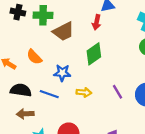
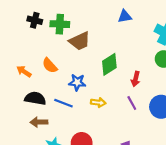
red arrow: (97, 22) -> (136, 79), moved

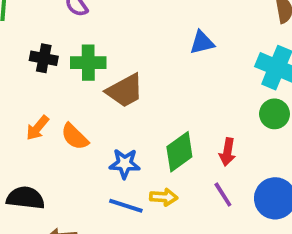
green diamond: (109, 64) -> (179, 152), moved
orange arrow: (24, 71) -> (37, 128), moved, turned -80
black semicircle: (35, 98) -> (25, 198), moved
blue line: (63, 103) -> (126, 206), moved

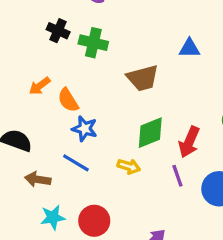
brown trapezoid: (125, 91) -> (143, 78), moved
red arrow: (227, 152) -> (189, 142), size x1.4
blue star: (125, 164) -> (85, 129), moved
blue line: (126, 206) -> (76, 163), moved

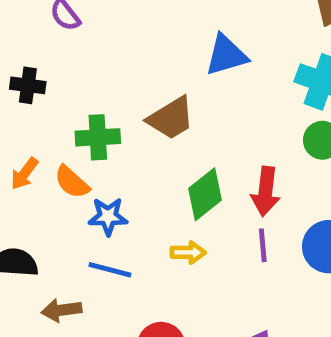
green cross: (93, 43) -> (98, 137), moved
blue triangle: (189, 48) -> (226, 55), size x1.4
purple line: (177, 176) -> (263, 245), turned 30

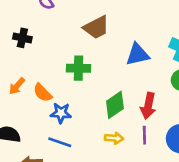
blue triangle: (226, 55) -> (138, 54), moved
brown trapezoid: (171, 118) -> (96, 27), moved
green cross: (98, 137) -> (78, 68), moved
yellow arrow: (188, 252) -> (114, 138), moved

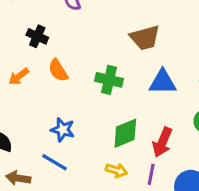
brown trapezoid: (96, 27) -> (145, 38), moved
green cross: (78, 68) -> (109, 80), moved
orange arrow: (17, 86) -> (19, 77), moved
orange semicircle: (43, 93) -> (58, 70), moved

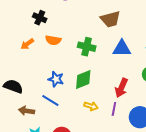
orange semicircle: (58, 70) -> (53, 40), turned -49
green diamond: (125, 133) -> (83, 80), moved

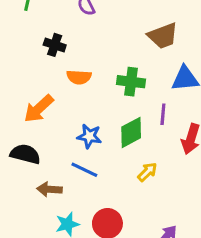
orange arrow: (27, 44) -> (39, 109), moved, size x1.5
yellow arrow: (91, 106) -> (147, 172), turned -56
purple line: (114, 109) -> (163, 114), moved

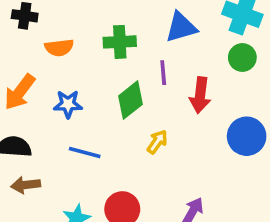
blue star: (89, 136) -> (68, 104), moved
brown arrow: (49, 189) -> (26, 185), moved

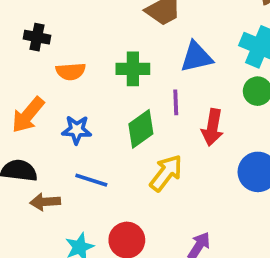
yellow arrow: (157, 142) -> (166, 173), size x1.5
brown arrow: (26, 185) -> (45, 202), moved

